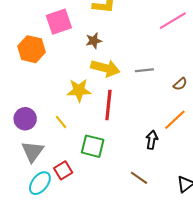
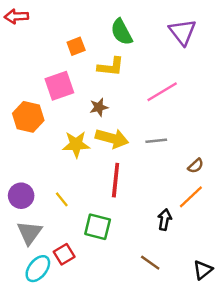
pink line: (173, 21) -> (162, 92), moved
brown semicircle: (180, 84) -> (196, 166), moved
yellow star: (79, 90) -> (76, 144), moved

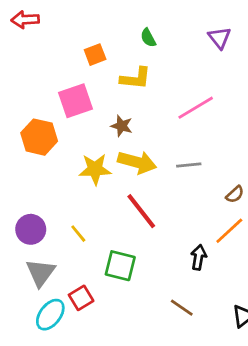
green semicircle: (122, 32) -> (148, 38), size x0.6
purple triangle: (182, 32) -> (220, 38), size x0.7
brown star: (99, 107) -> (122, 126), turned 30
red line: (116, 180) -> (141, 211), turned -44

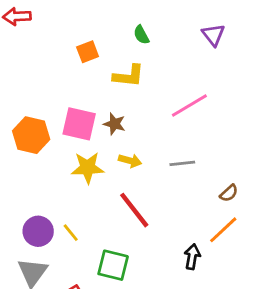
pink square: (75, 101) -> (79, 124), moved, turned 32
yellow arrow: (137, 162) -> (130, 161), size x0.6
purple circle: (31, 229) -> (38, 231), moved

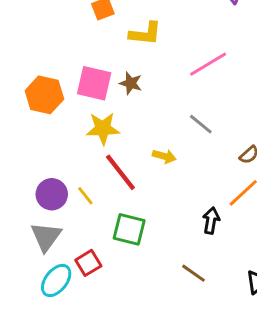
yellow arrow: (130, 161) -> (164, 156), moved
gray line: (182, 163) -> (201, 124), turned 45
red line: (134, 210) -> (120, 172), moved

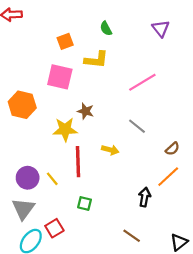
pink square: (94, 83) -> (60, 77), moved
brown star: (131, 83) -> (86, 111), moved
red line: (120, 172) -> (78, 162), turned 36
green square: (129, 229) -> (84, 203), size x0.6

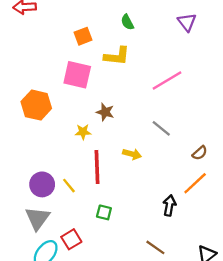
yellow star: (65, 129) -> (83, 132), size x0.6

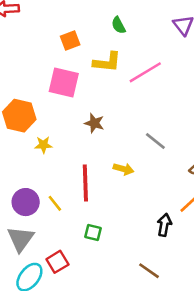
pink line: (167, 81) -> (145, 72), moved
yellow star: (83, 132) -> (43, 145), moved

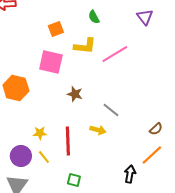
gray line: (155, 141) -> (111, 110), moved
yellow star: (43, 145) -> (40, 133), moved

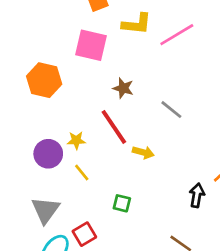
yellow arrow: (98, 130) -> (143, 152), moved
red line: (68, 141) -> (114, 127), moved, turned -32
purple circle: (21, 156) -> (48, 154), moved

